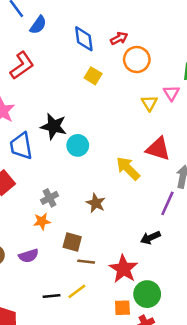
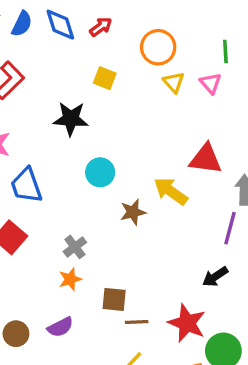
red arrow: (119, 38) -> (101, 27), moved
blue diamond: (84, 39) -> (60, 25), moved
yellow triangle: (149, 103) -> (174, 82), moved
black star: (54, 126) -> (71, 119), moved
brown star: (96, 203) -> (133, 212), moved, turned -30

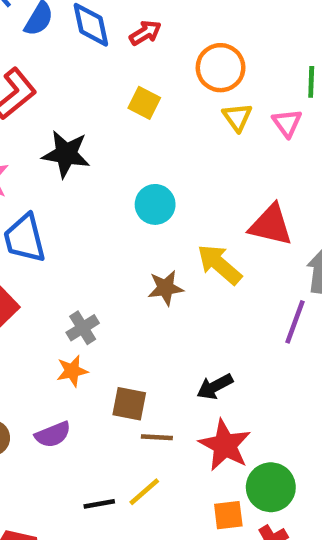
black star: (71, 119) -> (66, 154), moved
cyan circle: (100, 172) -> (155, 204), moved
black arrow: (215, 277) -> (215, 387), moved

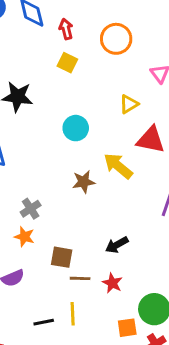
red arrow: (145, 33) -> (66, 29), moved, turned -72
yellow triangle: (237, 117) -> (129, 104), moved, turned 36
orange star: (72, 371) -> (24, 237), turned 30
red star: (225, 445) -> (112, 283), moved, size x0.6
yellow line: (144, 492) -> (73, 314), turned -50

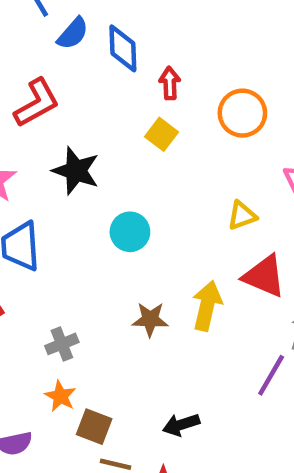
cyan circle: (76, 128) -> (130, 232), moved
yellow arrow: (118, 166) -> (207, 306), turned 52
orange star: (24, 237) -> (60, 396), moved

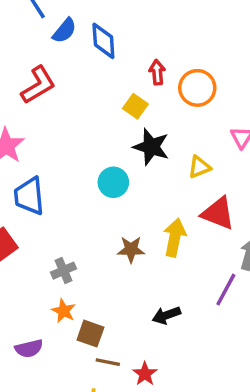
red arrow: (170, 83) -> (157, 72), moved
black star: (76, 171) -> (151, 147), moved
black arrow: (181, 425) -> (166, 315), moved

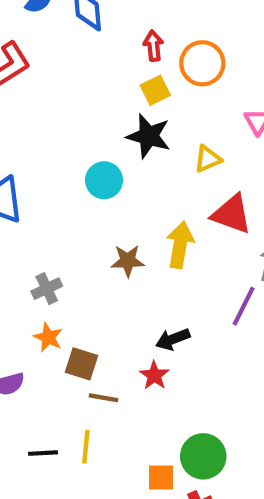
yellow square: (135, 106) -> (155, 90), moved, turned 30
red star: (145, 374) -> (154, 375), moved

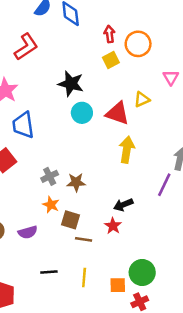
black star: (149, 136) -> (71, 84), moved
red triangle: (232, 214) -> (117, 113), moved
brown star: (128, 261) -> (76, 182), moved
yellow line: (86, 447) -> (84, 277), moved

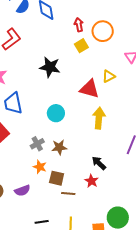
cyan circle: (82, 113) -> (56, 113), moved
black arrow: (123, 205) -> (99, 163), turned 70

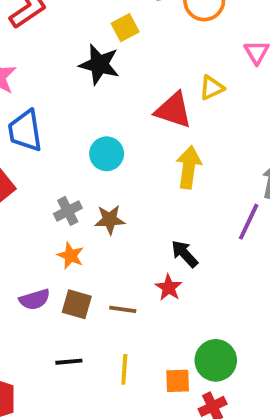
yellow square: (81, 46) -> (125, 28), moved
brown square: (57, 178) -> (77, 304), moved

